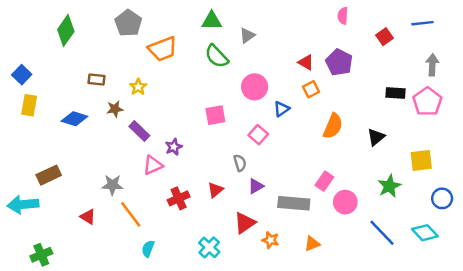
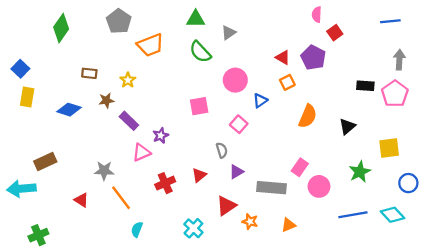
red square: (384, 37) -> (335, 33), moved
blue line: (382, 233) -> (353, 215), turned -56

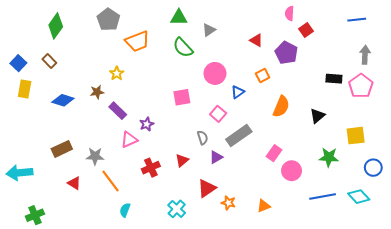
red triangle: (283, 57) -> (256, 40), moved
brown rectangle: (89, 73) -> (49, 61), moved, turned 40
brown rectangle: (45, 162) -> (62, 149), moved
green star: (360, 172) -> (329, 157), turned 30
gray rectangle: (271, 188) -> (239, 136), moved, turned -40

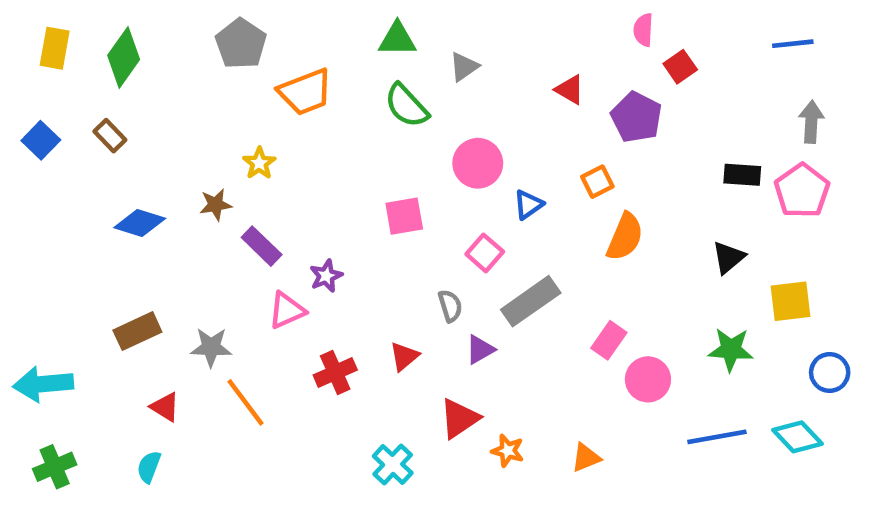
orange square: (263, 76) -> (597, 182), moved
yellow rectangle: (25, 89) -> (55, 48), moved
black triangle: (317, 116) -> (728, 258), moved
cyan semicircle: (125, 210) -> (149, 467), moved
green cross: (35, 215) -> (55, 467), moved

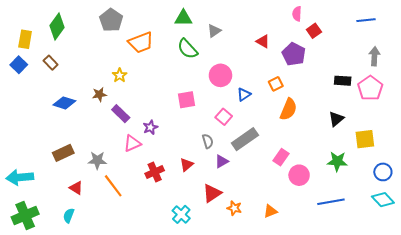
yellow rectangle: (55, 48) -> (25, 39), moved
cyan diamond: (797, 437) -> (383, 200), moved
green cross: (55, 467) -> (25, 216), size x1.4

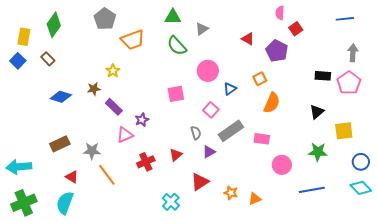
pink rectangle: (281, 157) -> (262, 139), moved, turned 63
orange star: (234, 208) -> (231, 193), moved
cyan semicircle: (69, 216) -> (65, 203), size x1.6

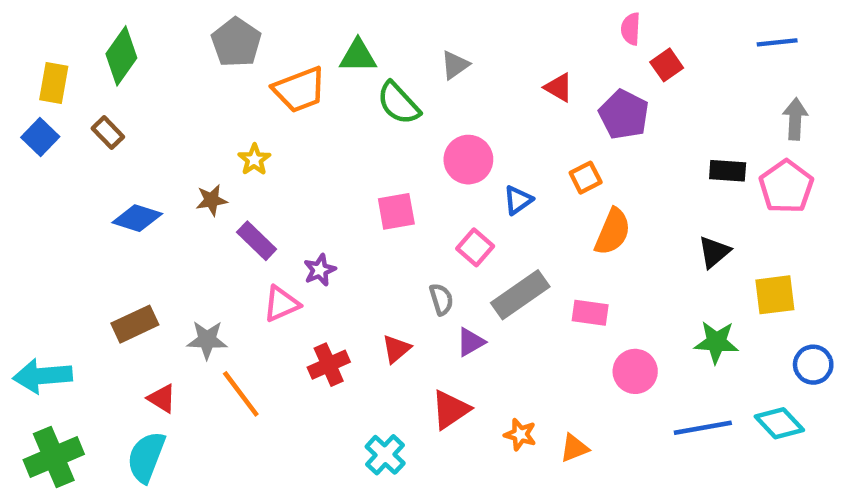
green triangle: (173, 17) -> (358, 56), moved
cyan diamond: (361, 188) -> (779, 423), moved

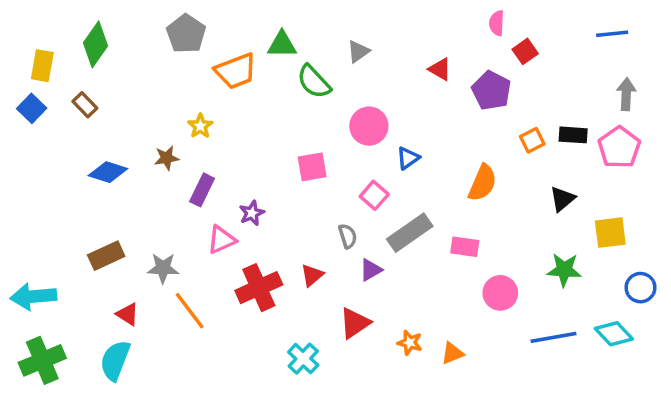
orange square: (586, 178) -> (532, 140), moved
purple rectangle: (257, 241) -> (202, 190), turned 72
red cross: (329, 365) -> (259, 288), size x1.4

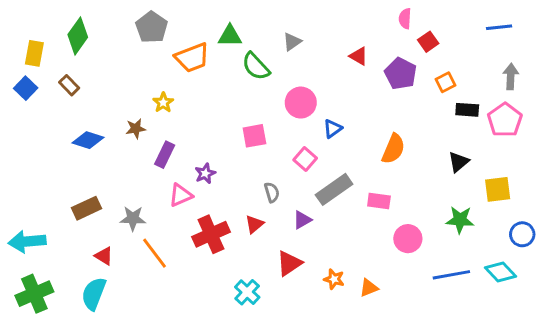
orange square: (532, 140) -> (446, 82), moved
gray semicircle: (348, 236) -> (272, 192), moved

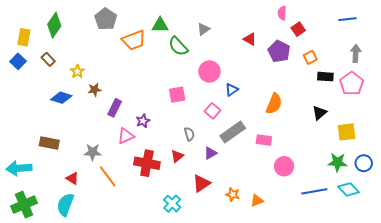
yellow star: (163, 103) -> (77, 71), moved
brown rectangle: (86, 208) -> (49, 143), moved, turned 36
green star: (460, 220) -> (338, 162), moved
red cross: (211, 234) -> (147, 163), turned 35

